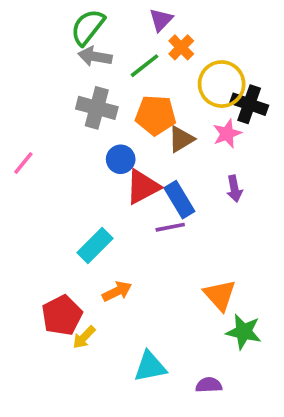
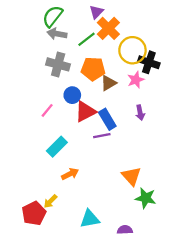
orange cross: (181, 47) -> (108, 28), size x1.5
pink line: (23, 163) -> (47, 110), moved
red pentagon: (62, 315) -> (34, 213), moved

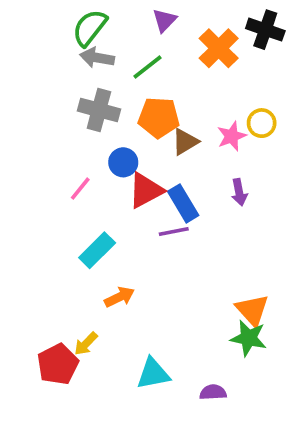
orange cross: (108, 28) -> (219, 48), moved
yellow circle: (132, 50) -> (262, 123), moved, size x0.6
black cross: (149, 62) -> (265, 30), moved
orange triangle: (131, 176) -> (252, 310), moved

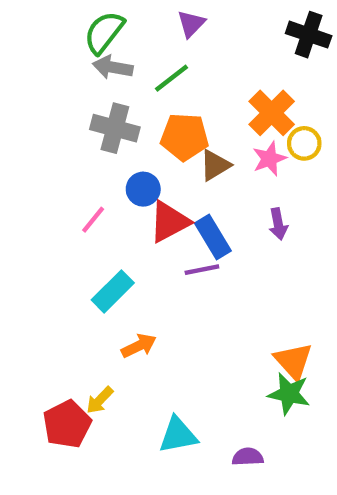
orange cross: (219, 48) -> (272, 113), moved

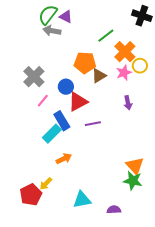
purple triangle: (191, 24) -> (66, 17), moved, turned -48
green line: (171, 78) -> (106, 36), moved
gray cross: (115, 128) -> (34, 77), moved, turned 30
blue rectangle: (213, 237) -> (62, 121), moved

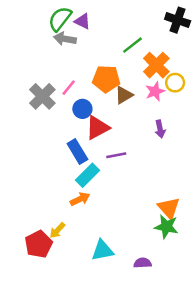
pink line: (43, 101) -> (69, 88), moved
cyan rectangle: (52, 134) -> (87, 175), moved

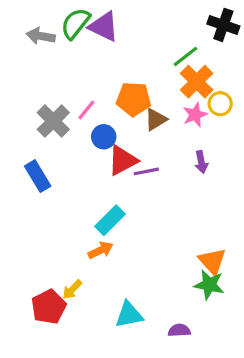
purple triangle: (82, 21) -> (104, 27), size x1.5
gray arrow: (65, 39) -> (41, 36), moved
green line: (133, 45) -> (186, 56), moved
blue rectangle: (77, 151) -> (38, 176), moved
purple line: (116, 155) -> (146, 171), moved

